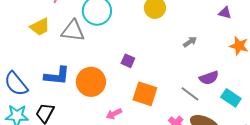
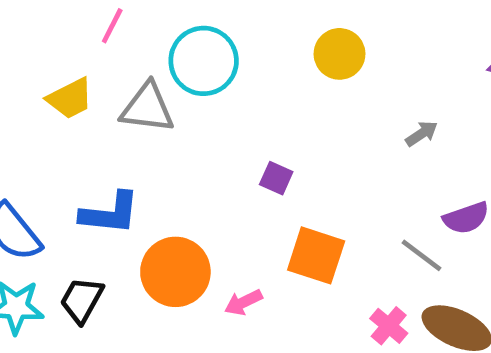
orange circle: (91, 82) -> (175, 272), moved

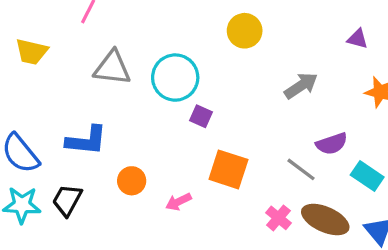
cyan circle: (204, 61) -> (175, 78), moved
yellow trapezoid: (70, 98) -> (32, 52), moved, turned 40
gray arrow: (422, 134) -> (301, 86), size x1.5
orange circle: (175, 272) -> (132, 181), size x0.6

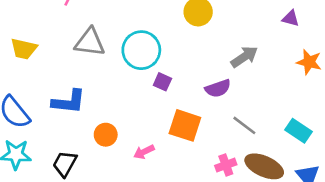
yellow trapezoid: (32, 52) -> (24, 49), moved
purple semicircle: (332, 144) -> (218, 88), moved
black trapezoid: (67, 200) -> (65, 164), moved
pink cross: (278, 218) -> (226, 165), turned 30

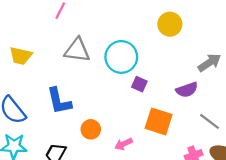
blue L-shape: (69, 102) -> (59, 101), turned 72

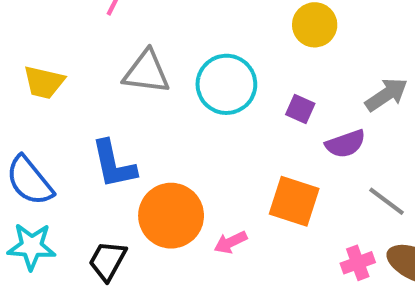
purple square: (139, 84) -> (300, 109), moved
orange circle: (91, 129) -> (171, 216), size x1.8

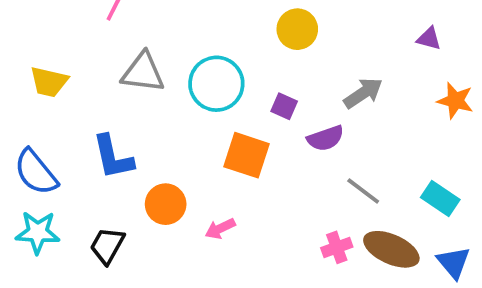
orange square: (294, 201) -> (246, 155), moved
orange circle: (171, 216) -> (166, 204), size x0.7

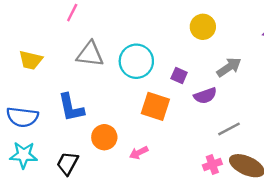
yellow circle: (297, 29) -> (203, 27), moved
blue semicircle: (36, 172) -> (22, 117), turned -44
gray line: (363, 191) -> (229, 129), turned -65

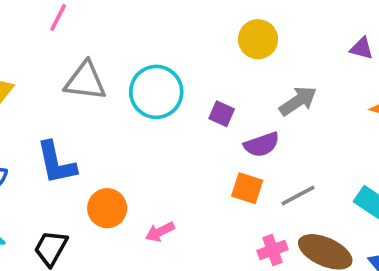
orange square: (155, 106) -> (247, 188), moved, size x0.7

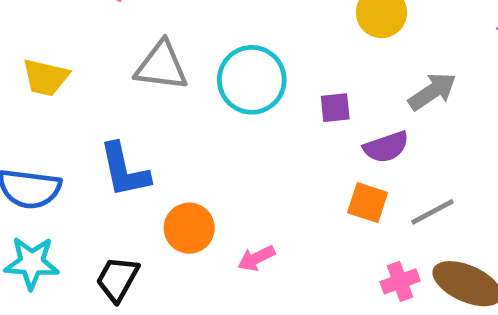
purple square: (222, 114) -> (335, 108), turned -30

